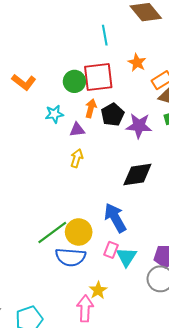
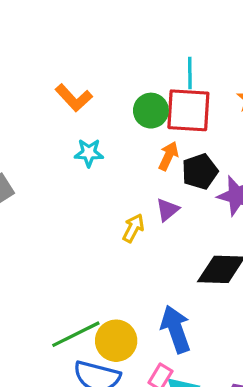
cyan line: (105, 35) -> (190, 73), moved
cyan star: (54, 114) -> (89, 153), moved
purple triangle: (77, 130) -> (167, 210), moved, turned -42

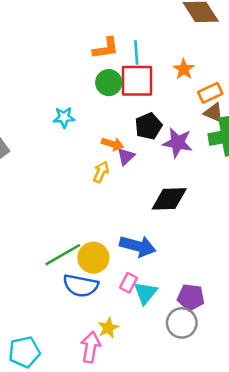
orange L-shape: (74, 98) -> (106, 48), moved, turned -52
orange arrow: (168, 156) -> (113, 144), moved, turned 85
blue arrow: (176, 329) -> (138, 246), turned 128

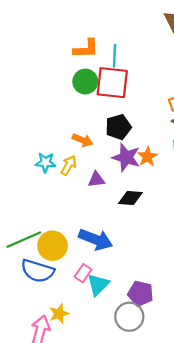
orange star: (184, 69) -> (147, 157), moved
cyan star: (64, 117) -> (45, 162), moved
purple star: (178, 143) -> (126, 157), moved
purple triangle: (126, 156) -> (96, 179), moved, turned 30
black diamond: (169, 199) -> (130, 198), size x0.7

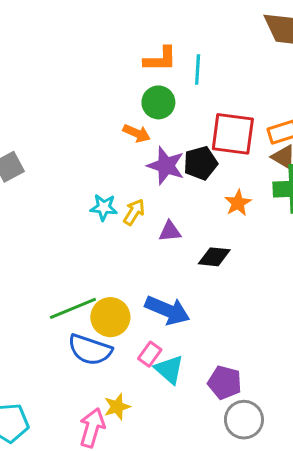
red square: (112, 83) -> (233, 134), moved
orange arrow: (82, 140) -> (137, 133), moved
purple star: (126, 157) -> (166, 166), moved
cyan triangle: (98, 284) -> (169, 370), turned -35
gray circle: (129, 317) -> (244, 420), moved

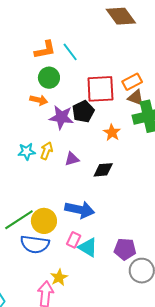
cyan line: (198, 70) -> (70, 52), turned -30

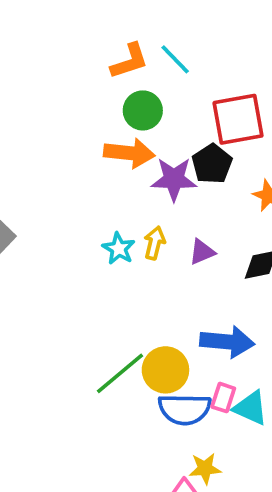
orange arrow: (39, 100) -> (129, 153), size x1.5
cyan star: (27, 151) -> (119, 249), turned -30
blue semicircle: (35, 244) -> (185, 409), moved
yellow star: (59, 277) -> (205, 468), turned 30

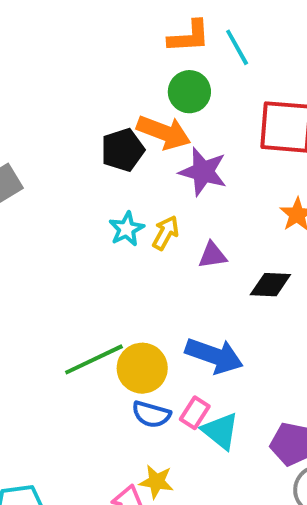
black pentagon: (212, 164) -> (123, 150), moved
blue semicircle: (185, 409) -> (151, 414), size x0.7

